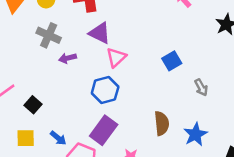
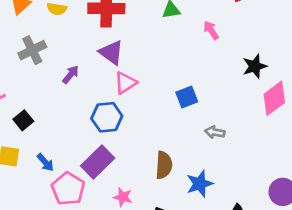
gray cross: (49, 35) -> (32, 50), moved, turned 30
purple arrow: (68, 58) -> (71, 75), turned 133
gray arrow: (201, 87) -> (215, 132), turned 119

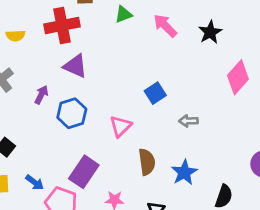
pink arrow: (211, 30) -> (165, 26), size x1.4
black star: (255, 66) -> (210, 32), moved
pink triangle: (125, 83) -> (121, 126), moved
blue hexagon: (107, 117) -> (72, 113), moved

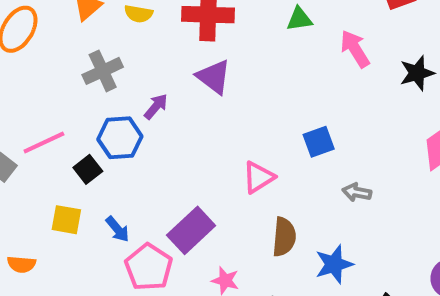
blue hexagon: (72, 113) -> (120, 138), moved

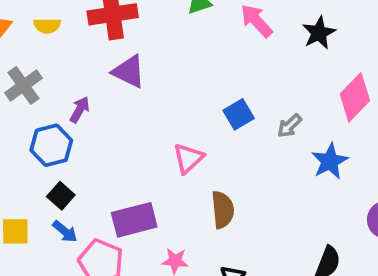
black square: (88, 169) -> (61, 196), moved
gray arrow: (357, 192) -> (289, 126), moved, turned -44
purple rectangle: (191, 230) -> (134, 220), turned 39
blue star: (334, 264) -> (330, 161), moved

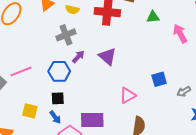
purple triangle: (129, 72) -> (108, 56), moved
gray cross: (23, 85) -> (66, 35), moved
black square: (61, 196) -> (58, 98), turned 32

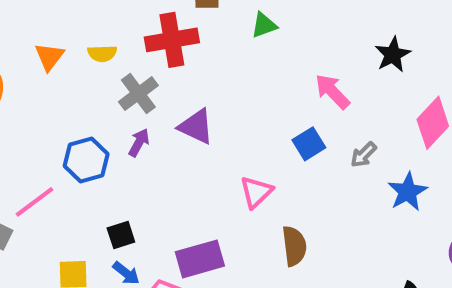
pink arrow: (180, 34) -> (332, 92), moved
gray cross: (66, 35) -> (138, 94), moved
blue hexagon: (59, 71) -> (86, 160), moved

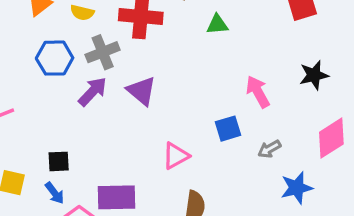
purple arrow: (139, 143) -> (93, 91), size x1.4
blue hexagon: (86, 160) -> (55, 58), moved

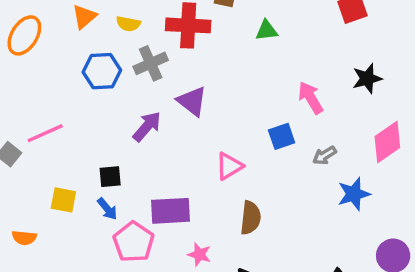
purple arrow: (93, 91) -> (147, 127), moved

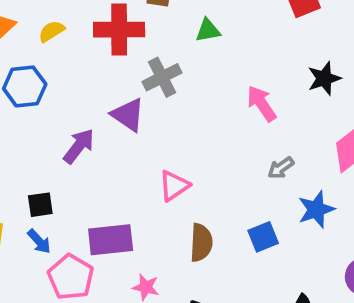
yellow semicircle: (128, 24) -> (51, 31), turned 140
gray cross: (151, 63) -> (162, 77), moved
blue square: (282, 136) -> (263, 237), moved

